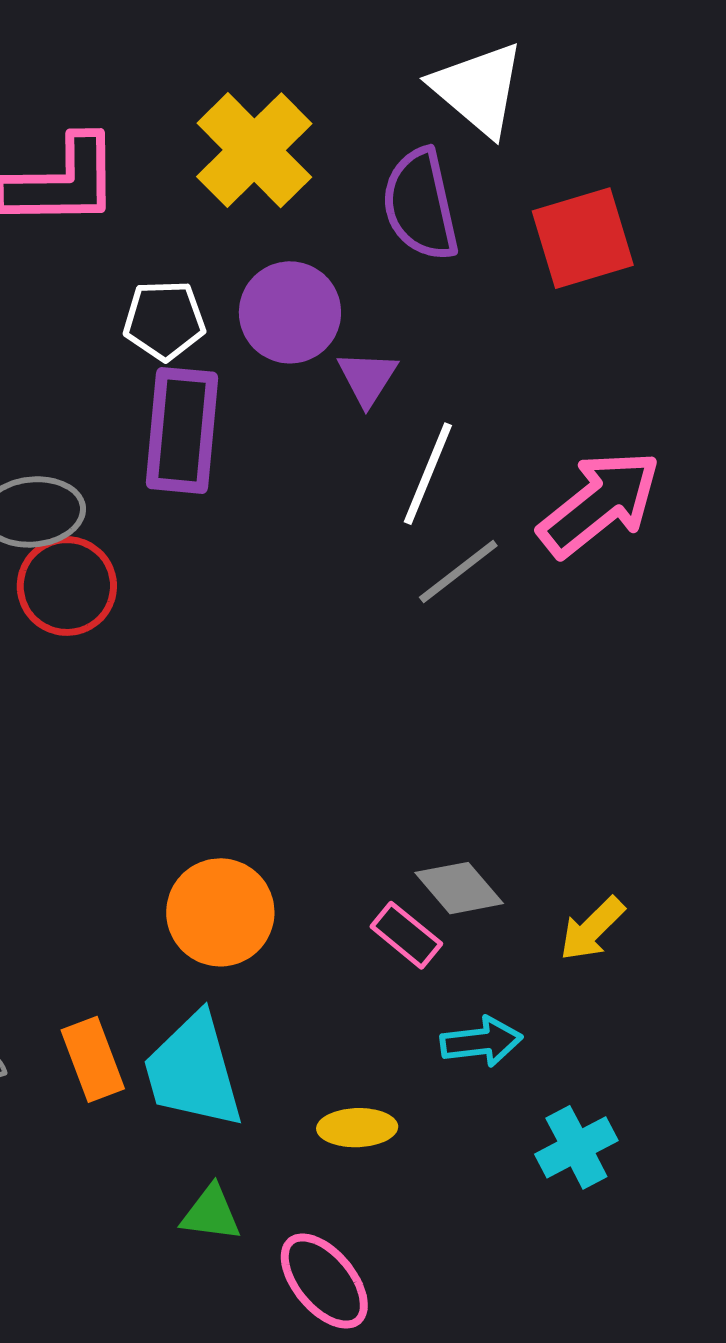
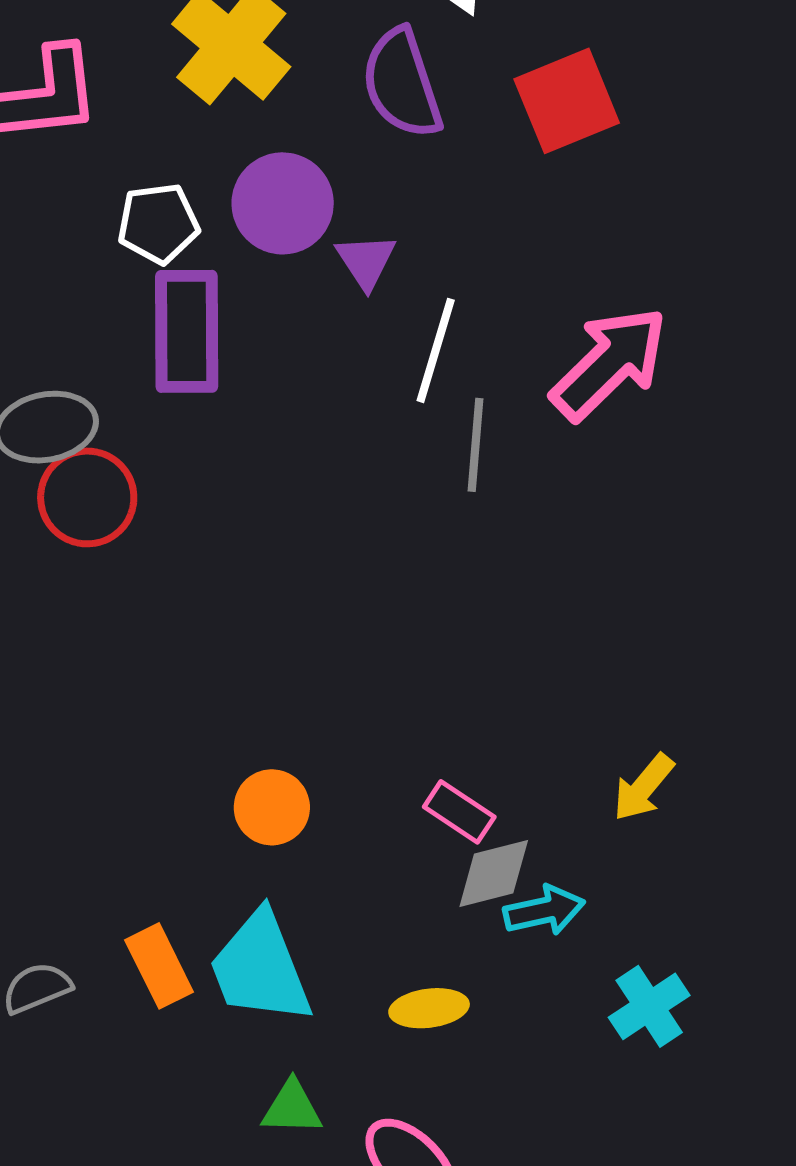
gray line: (458, 572) -> (475, 445), turned -42
gray diamond: (459, 888) -> (494, 873), moved, turned -58
orange circle: (220, 912) -> (272, 807), size x0.7

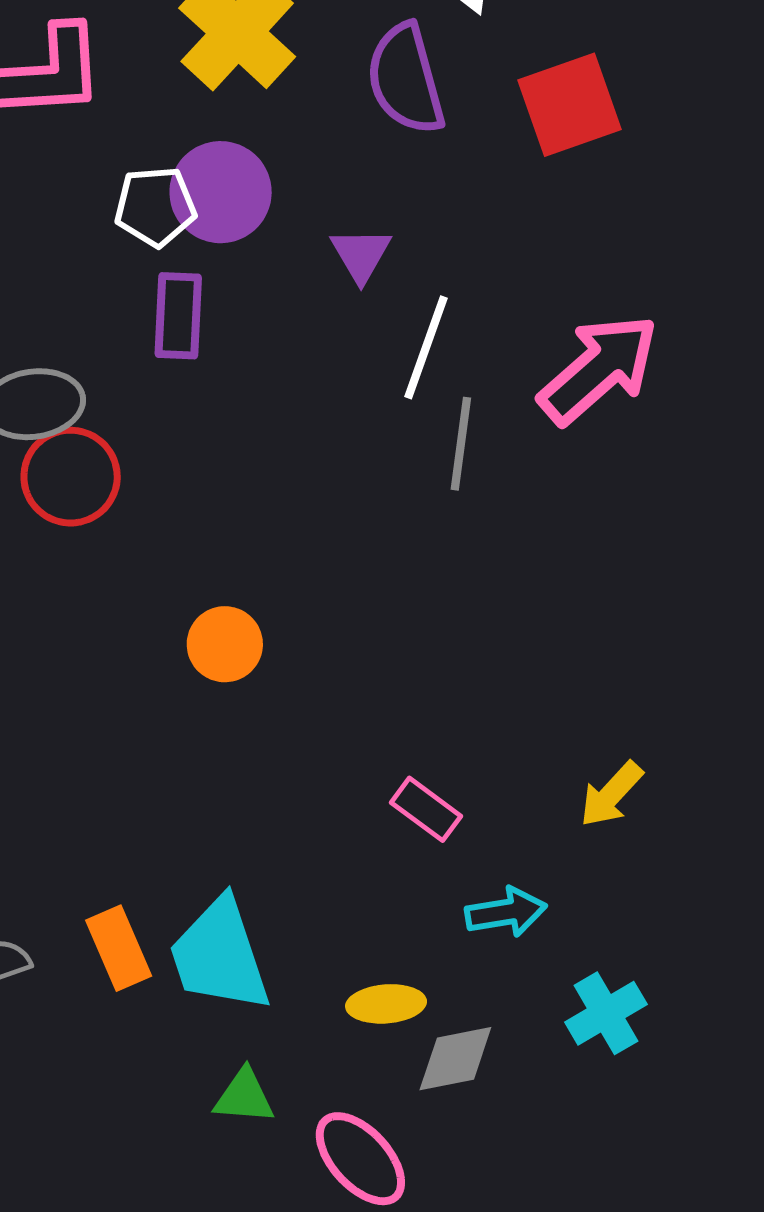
purple circle: (283, 203) -> (221, 192), moved
purple rectangle: (187, 331) -> (178, 316), size x0.7
orange circle: (272, 807) -> (225, 644), moved
gray diamond: (494, 873) -> (455, 1059), moved

